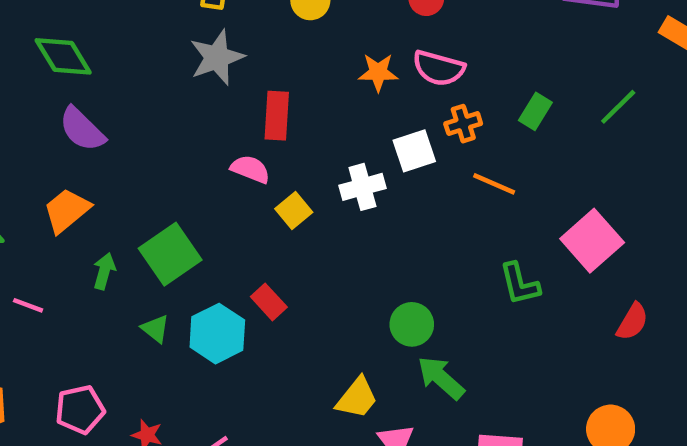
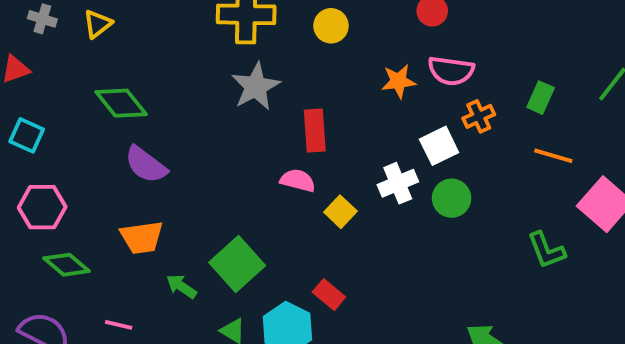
orange line: (494, 184) -> (553, 156), moved
orange trapezoid: (67, 210) -> (142, 237), turned -141
green arrow: (104, 271) -> (181, 286), turned -64
green circle: (412, 324) -> (452, 198), moved

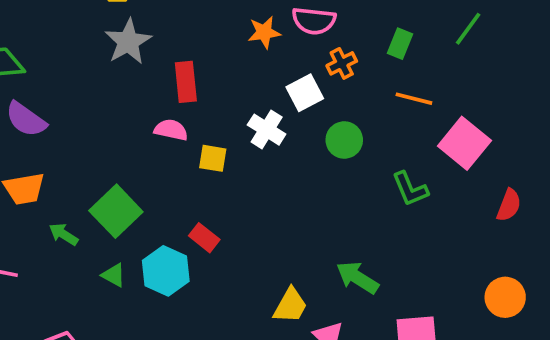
white cross: (398, 183) -> (267, 130), turned -33
green circle: (452, 198) -> (344, 140), moved
yellow square: (340, 212) -> (213, 158), turned -32

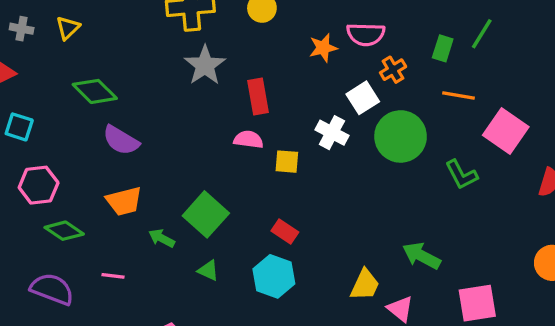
green line: (468, 29) -> (482, 34), moved
green circle: (344, 140) -> (401, 136), size x1.6
cyan hexagon: (166, 271) -> (274, 276), moved

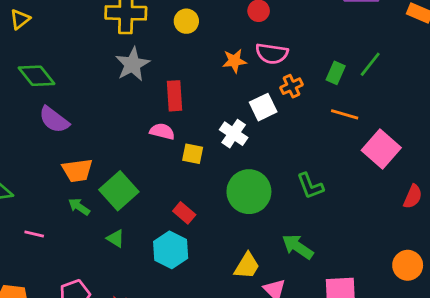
green circle: (401, 136) -> (249, 192), moved
green L-shape: (461, 175) -> (310, 186), moved
orange trapezoid: (124, 201) -> (77, 170), moved

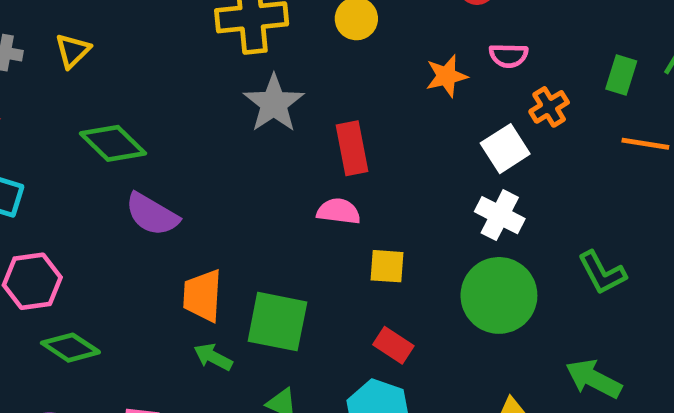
pink semicircle: (272, 54) -> (509, 56), size x0.7
white cross: (234, 134) -> (500, 215), moved
yellow square: (193, 154) -> (387, 266), moved
orange trapezoid: (77, 170) -> (202, 296), turned 108
green square: (119, 191) -> (277, 322), turned -30

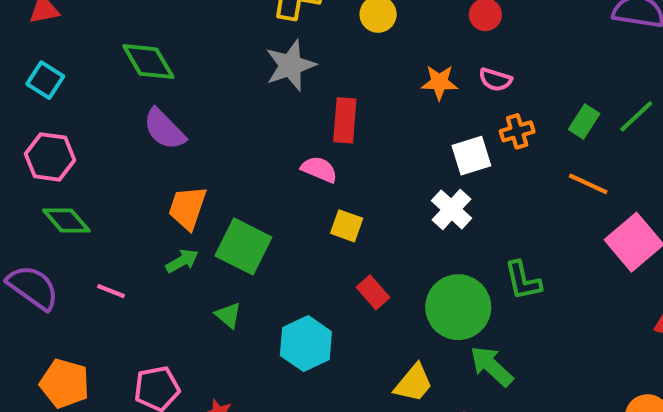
green circle: (499, 295) -> (458, 307), moved
red rectangle: (393, 345) -> (373, 292), moved
green arrow: (213, 357) -> (182, 261), turned 108

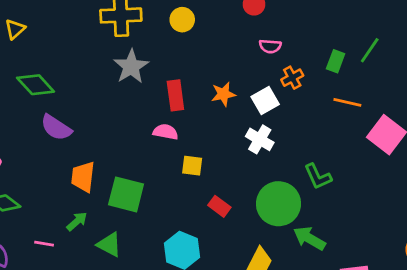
orange star: (439, 82) -> (223, 94), moved
green arrow: (182, 261) -> (77, 221), moved
green triangle: (228, 315) -> (109, 245), moved, size x1.4

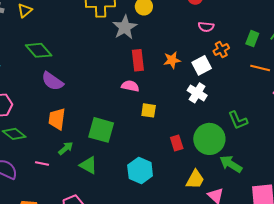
gray star: (131, 67) -> (125, 27), moved
orange trapezoid: (83, 177) -> (57, 119), moved
red rectangle: (219, 206) -> (177, 143), moved, turned 35

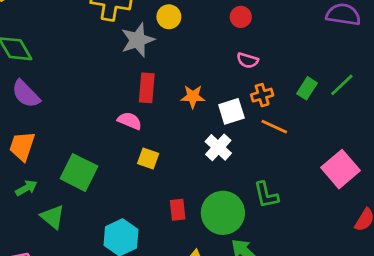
orange line: (260, 68) -> (274, 127), moved

